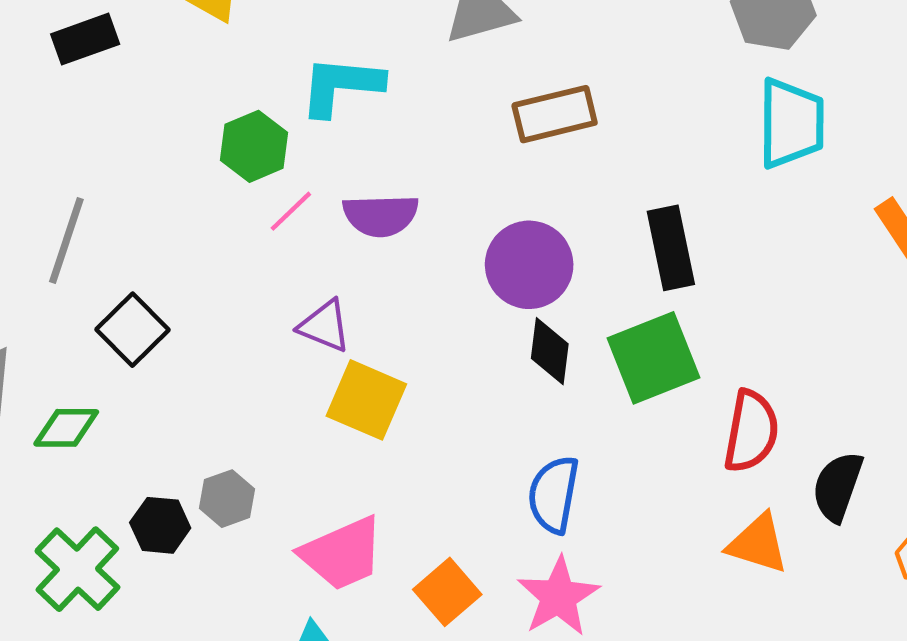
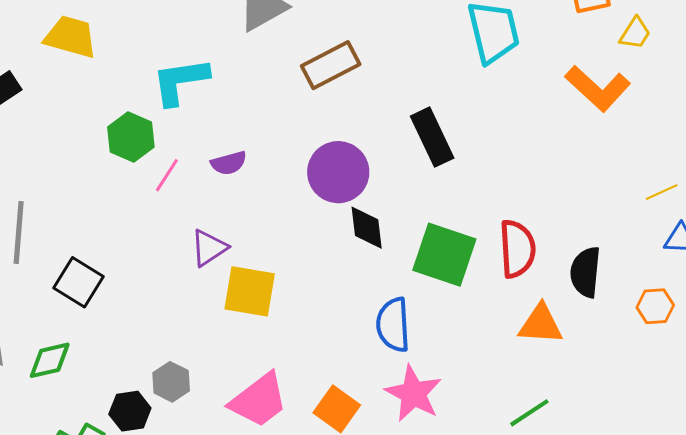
purple semicircle: (381, 215) -> (229, 163), size x0.7
purple triangle: (325, 326) -> (209, 248), turned -42
green square: (654, 358) -> (444, 255), moved, turned -36

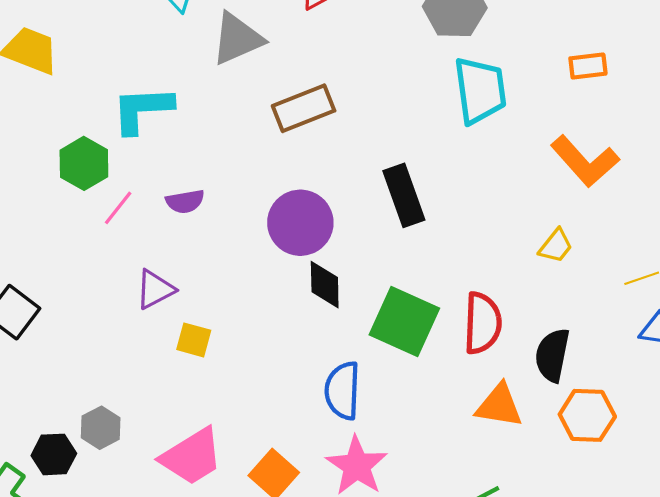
yellow trapezoid: (635, 33) -> (556, 246), moved
yellow square: (250, 291) -> (194, 340), size x0.6
orange hexagon: (655, 306) -> (587, 415), moved, size x1.4

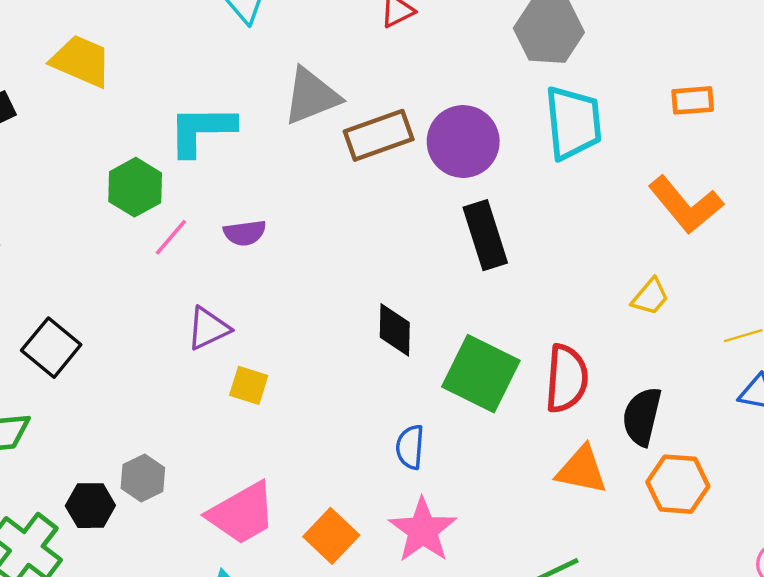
gray triangle: (237, 39) -> (311, 96), moved
purple circle: (300, 223) -> (463, 141), moved
blue semicircle: (342, 391) -> (410, 447), size x0.7

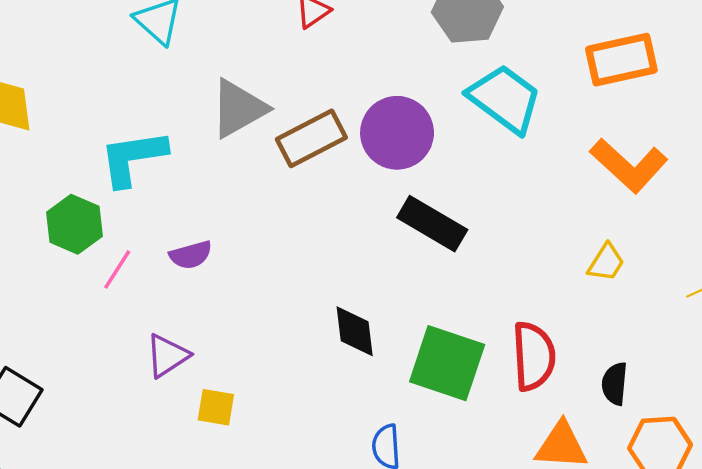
orange rectangle: (693, 100) -> (621, 60), size x1.6
cyan trapezoid: (573, 123) -> (505, 99), turned -40
black rectangle: (485, 235) -> (432, 224), turned -34
black semicircle: (642, 416) -> (615, 384), size x0.7

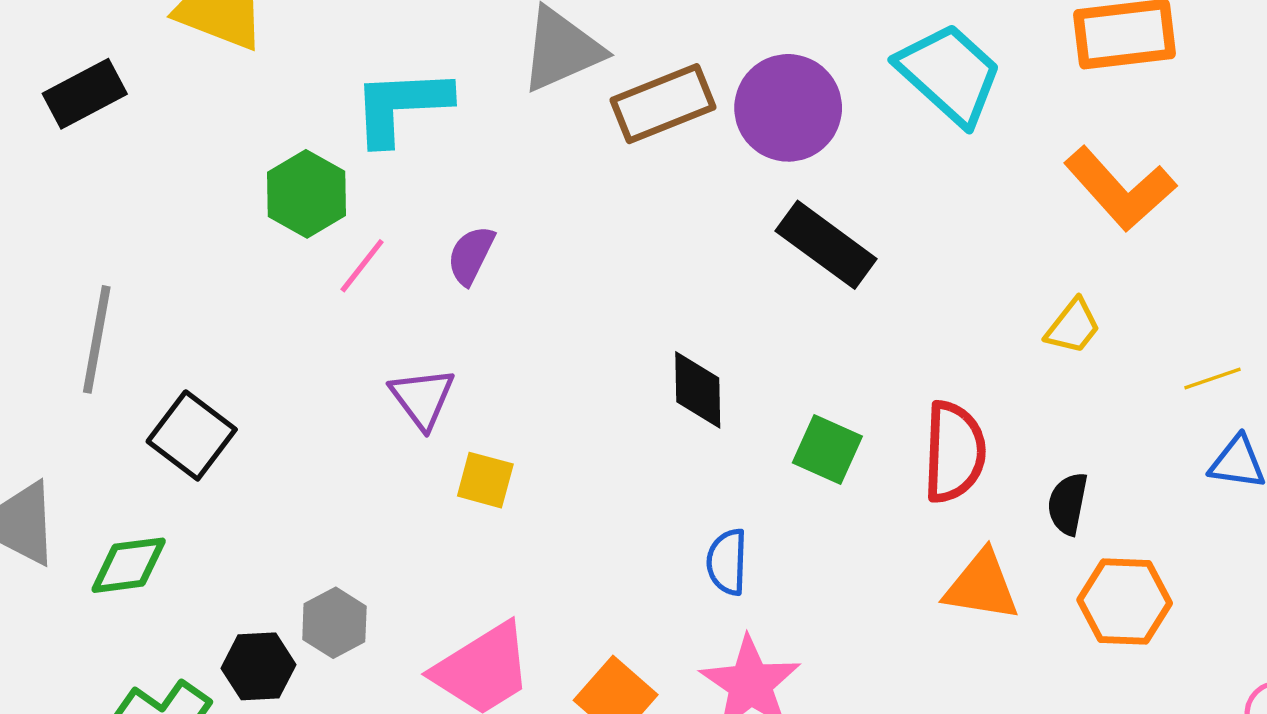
purple semicircle: (191, 255) -> (471, 255), turned 126
purple triangle: (167, 356) -> (422, 398), turned -39
green square: (447, 363) -> (827, 449), size x0.6

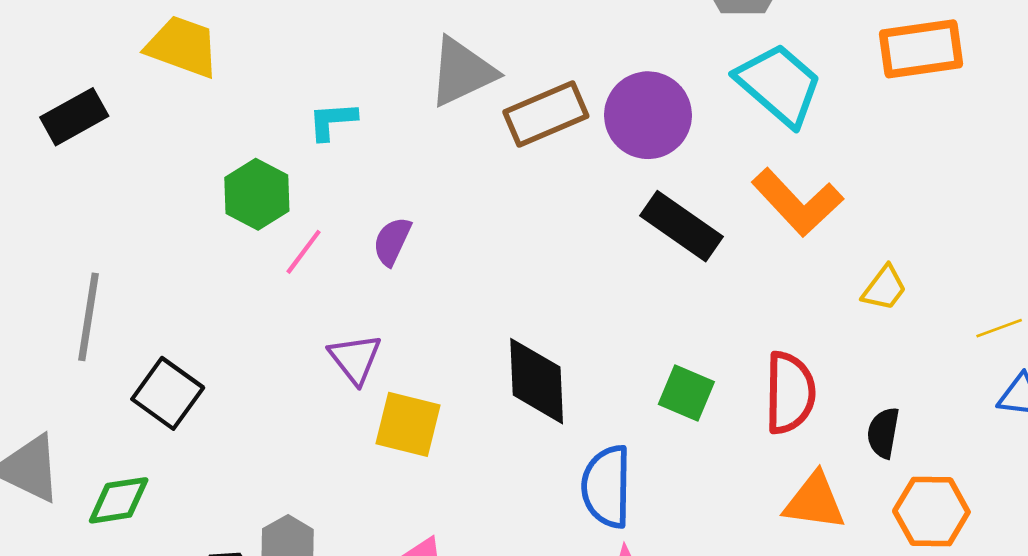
cyan L-shape: (401, 106) -> (332, 121), size x0.6
orange L-shape: (1120, 189) -> (797, 202), moved
black diamond: (698, 390) -> (537, 381), moved, size x1.4
yellow square: (485, 480) -> (408, 424), size x1.4
blue semicircle: (727, 562) -> (607, 487), size x1.5

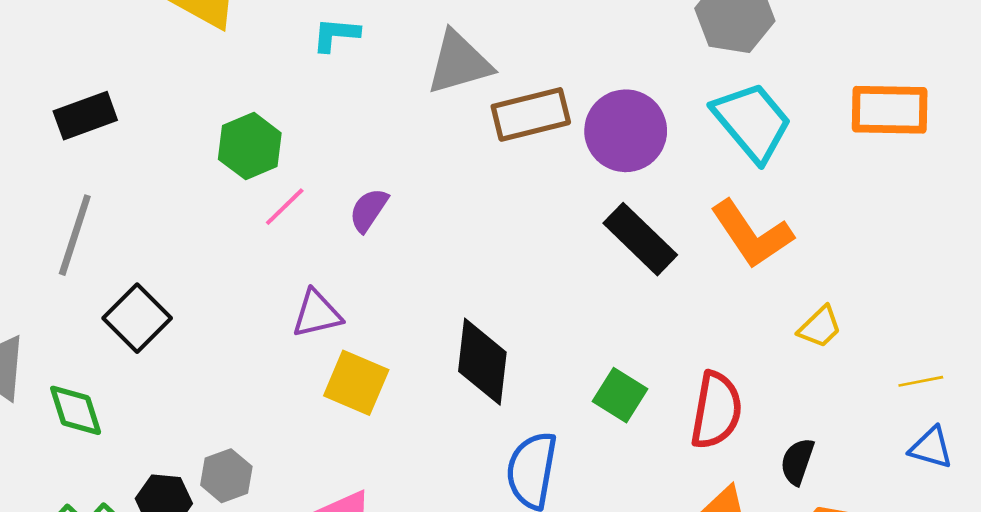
black rectangle: (74, 117) -> (85, 116), moved
cyan L-shape: (332, 121) -> (336, 35), moved
purple triangle: (355, 359) -> (317, 314), turned 46
green diamond: (119, 500) -> (76, 410), turned 72

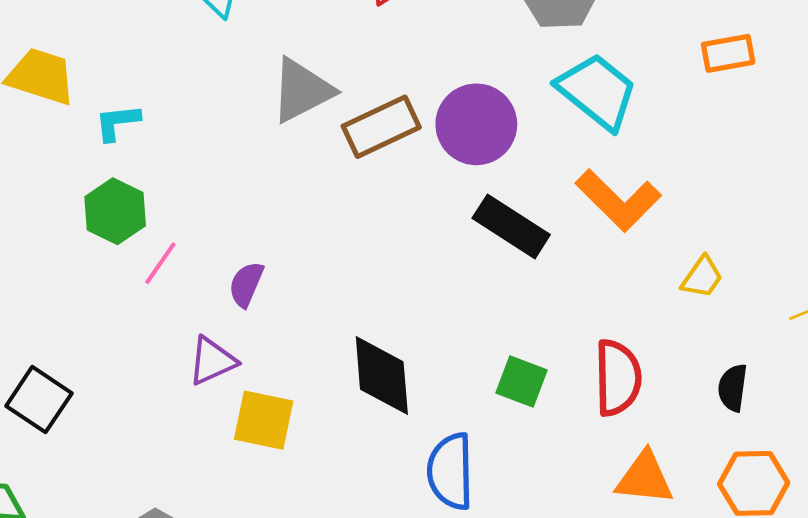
cyan L-shape: (336, 35) -> (117, 122), moved
orange rectangle: (890, 110) -> (728, 53), size x0.7
purple semicircle: (369, 210) -> (246, 284), moved
black semicircle: (797, 461) -> (733, 388), moved

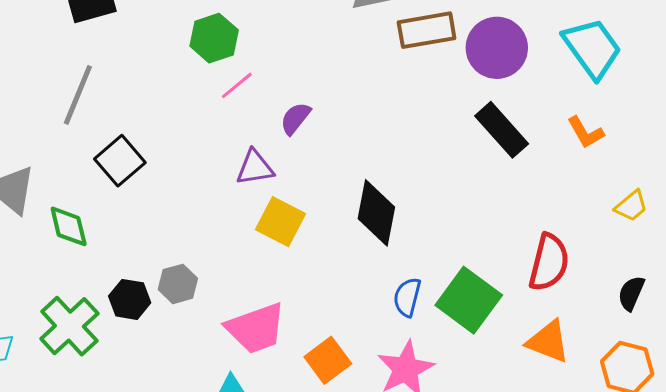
orange L-shape: (618, 200) -> (585, 132), size x0.6
green square: (521, 382) -> (469, 300), moved, size x1.6
blue semicircle: (450, 471) -> (407, 297), size x0.7

